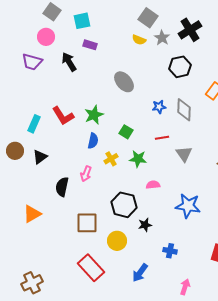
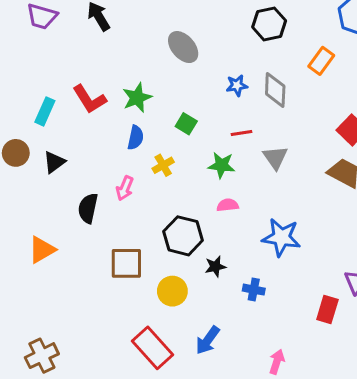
green star: (138, 159) -> (221, 165), moved
blue cross: (170, 251) -> (254, 290), moved
red rectangle: (91, 268) -> (152, 348), moved

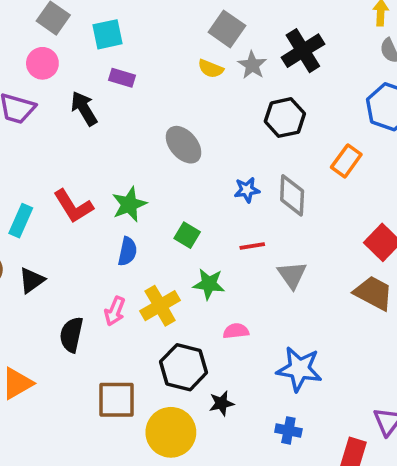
yellow cross: (163, 165) -> (160, 306), moved, size x1.5
green star: (221, 165) -> (209, 284), moved
blue cross: (254, 290) -> (288, 430), moved
yellow circle: (172, 291) -> (171, 432), size x1.4

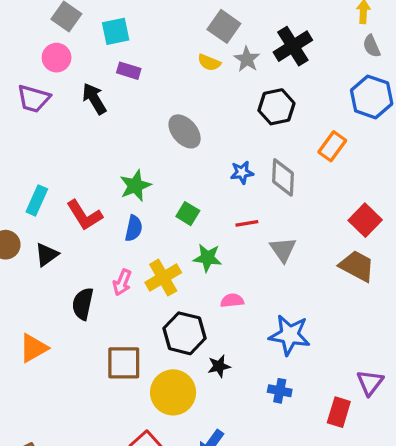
red L-shape: (73, 206) -> (84, 215), moved

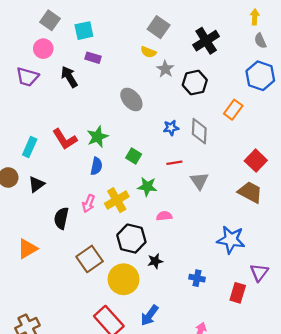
gray star: (247, 59) -> (165, 69), moved
red L-shape: (84, 215) -> (65, 139), moved
blue star: (290, 335) -> (231, 240), moved
brown square: (124, 363) -> (90, 259), turned -35

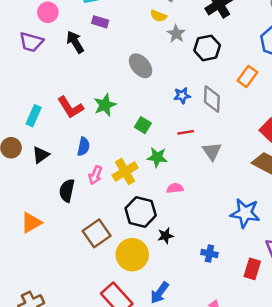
blue semicircle: (96, 166) -> (83, 147), moved

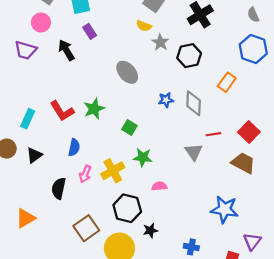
purple rectangle: (100, 22) -> (90, 31), turned 40
red line: (186, 132) -> (213, 134), moved

